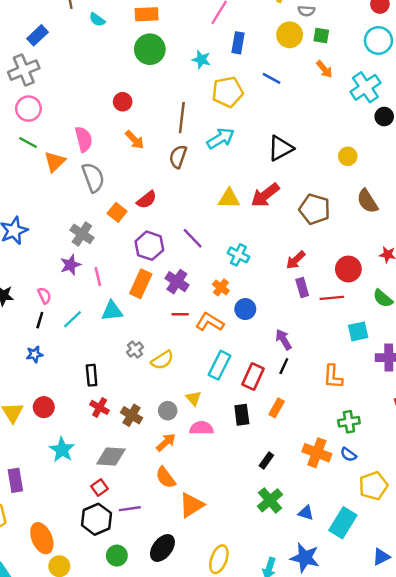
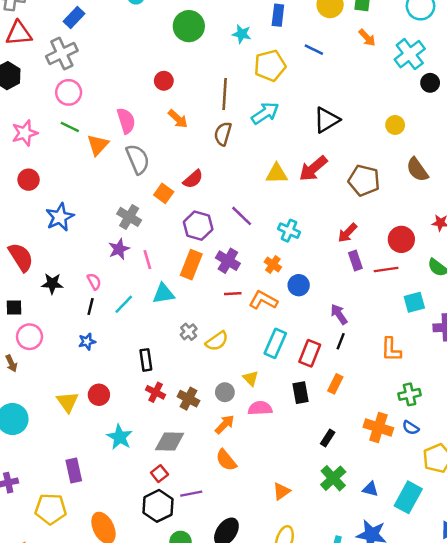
orange triangle: (191, 505) -> (281, 491), moved, size x0.7

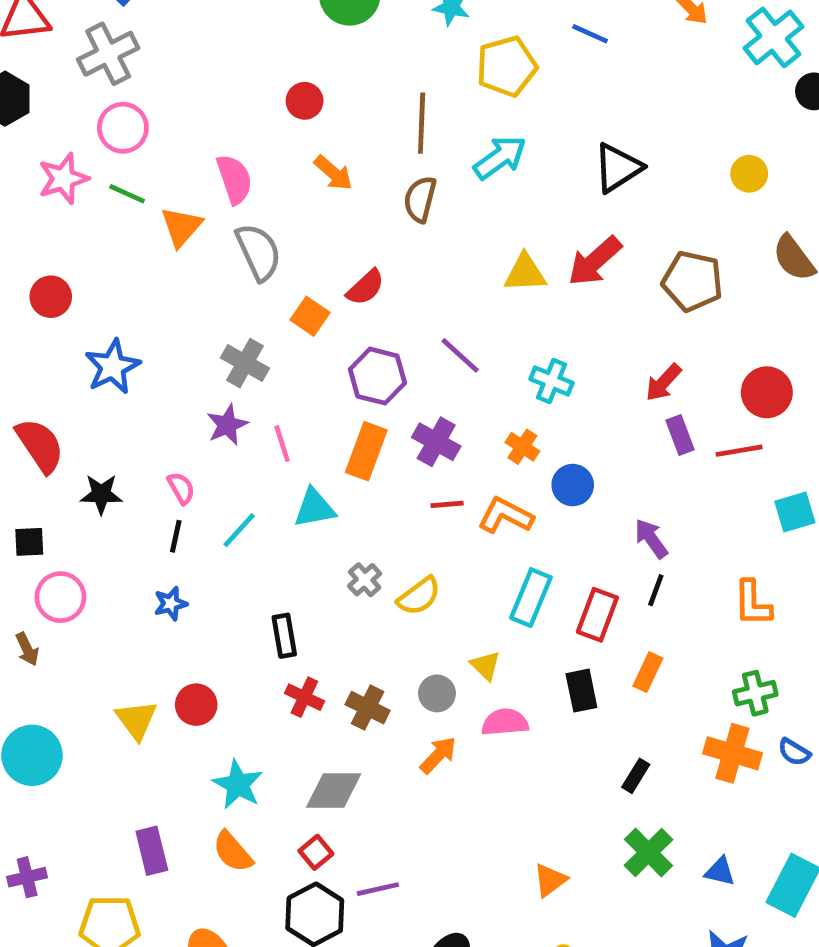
pink star: (25, 133) -> (63, 179), moved
green cross: (410, 394) -> (755, 693), moved
orange semicircle: (226, 460) -> (233, 852), moved

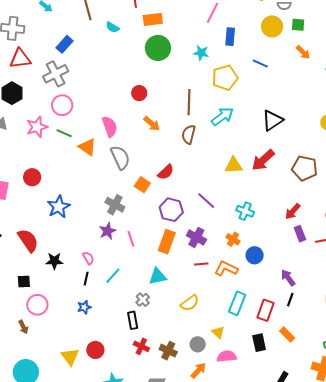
orange triangle: (181, 227) -> (87, 147), turned -36
cyan triangle: (314, 508) -> (158, 276), moved
gray cross: (365, 580) -> (143, 300), moved
orange rectangle: (648, 672) -> (287, 334), turned -70

